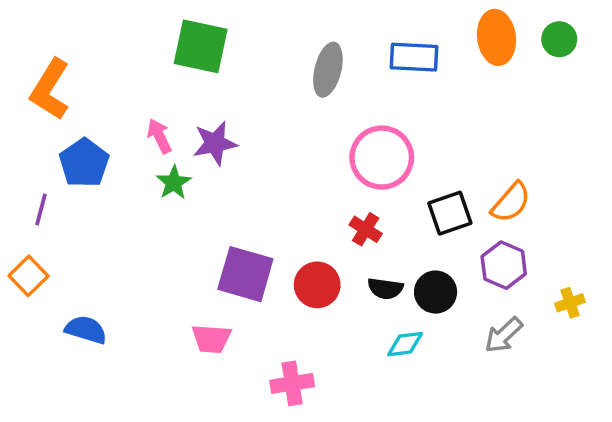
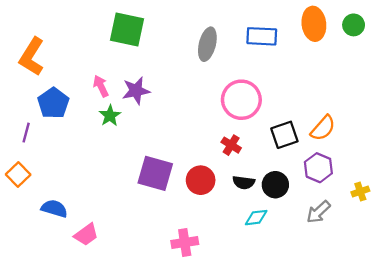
pink trapezoid: (211, 339) -> (86, 235), moved, turned -40

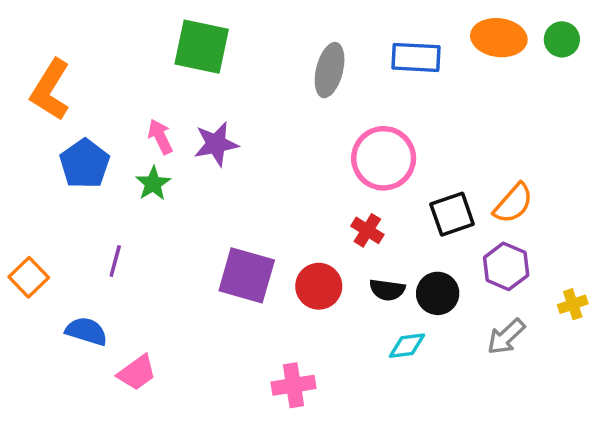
orange ellipse: (314, 24) -> (499, 38), turned -76
green star: (110, 116) -> (153, 184), moved
purple line: (26, 133) -> (115, 261), moved

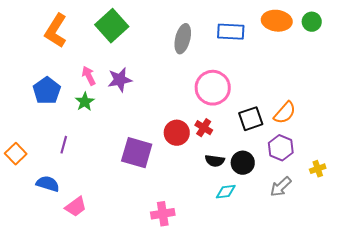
green square: (202, 47) -> (112, 26), turned 36
orange L-shape: (50, 90) -> (56, 31), moved
red circle: (319, 286) -> (177, 133), moved

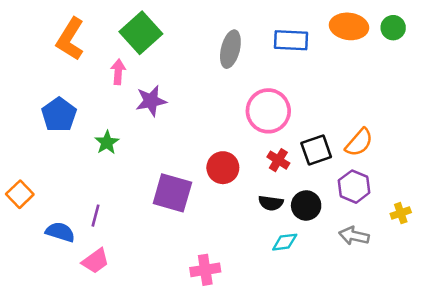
pink arrow: (89, 76) -> (118, 72), moved, turned 30
green star: (85, 102) -> (107, 142), moved
red cross: (204, 128) -> (278, 160), moved
purple line: (64, 145) -> (95, 216), moved
gray arrow: (281, 187) -> (354, 236), turned 55

